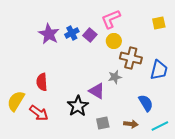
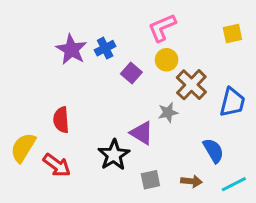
purple square: (90, 35) -> (131, 73), moved
brown cross: (131, 58) -> (191, 85), turned 30

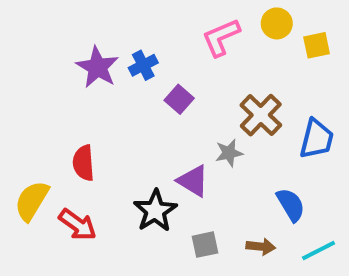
yellow circle: (167, 60) -> (277, 23), moved

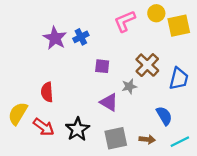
yellow square: (317, 45) -> (179, 26), size x1.5
purple square: (179, 99) -> (102, 66), moved, turned -35
black star: (155, 211) -> (77, 129), moved
gray square: (205, 245) -> (116, 138), size x1.5

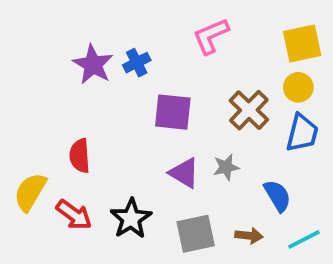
yellow circle: (156, 13) -> (298, 87), moved
purple square: (102, 66) -> (173, 112), size x1.5
gray star: (129, 86) -> (226, 167), moved

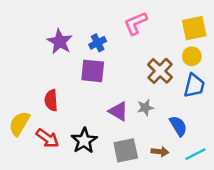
blue cross: (137, 63) -> (98, 43), moved
purple square: (173, 112) -> (93, 71), moved

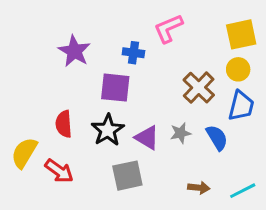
blue cross: (98, 43) -> (133, 53), moved, turned 35
blue semicircle: (178, 126) -> (217, 138), moved
black star: (84, 141) -> (108, 130), moved
gray square: (126, 150) -> (127, 176), moved

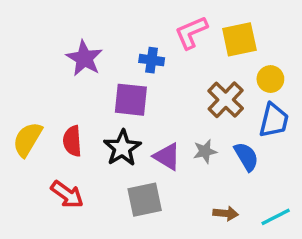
yellow square: (241, 34) -> (239, 39), moved
yellow semicircle: (24, 153) -> (28, 139), moved

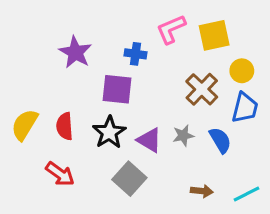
gray square: (145, 200) -> (129, 179), turned -36

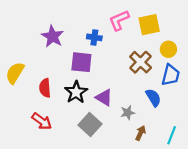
yellow semicircle: (25, 125) -> (15, 73), moved
gray star: (183, 136) -> (128, 113), moved
brown arrow: (202, 191) -> (141, 133), turned -72
cyan line: (246, 194) -> (172, 135), turned -42

